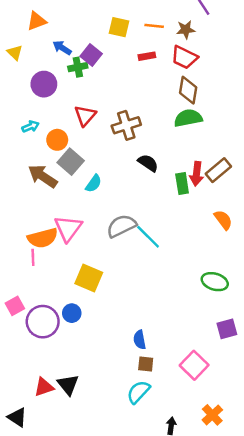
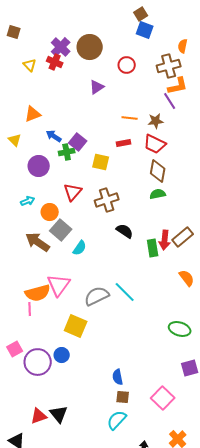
yellow square: (119, 27) -> (101, 162), moved
green semicircle: (188, 118) -> (158, 194), size x0.7
gray semicircle: (121, 226) -> (97, 296), moved

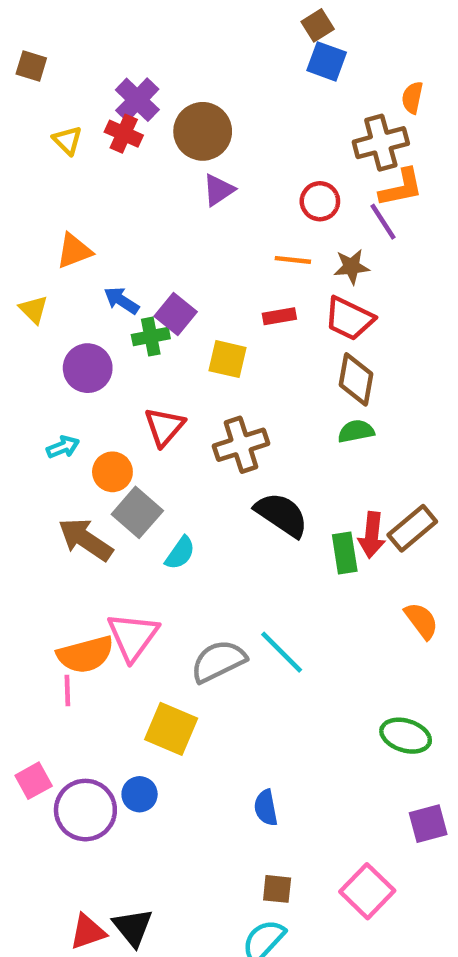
brown circle: (90, 47) -> (203, 131), moved
red circle: (127, 65) -> (320, 201), moved
black semicircle: (125, 231) -> (282, 515), size x1.4
blue semicircle: (118, 377) -> (266, 808), moved

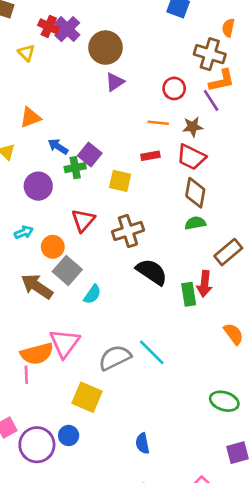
red cross: (124, 134) -> (49, 26), moved
brown cross: (381, 143) -> (210, 54), turned 32
brown rectangle: (412, 528) -> (228, 252), moved

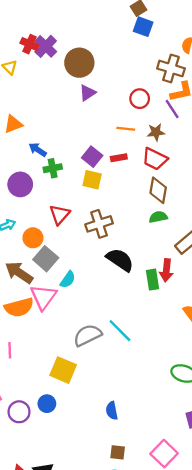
purple square: (90, 154) -> (92, 157), moved
pink triangle: (65, 343) -> (43, 297), moved
orange semicircle: (37, 354) -> (19, 307), moved
purple circle: (37, 445) -> (19, 412), size x0.7

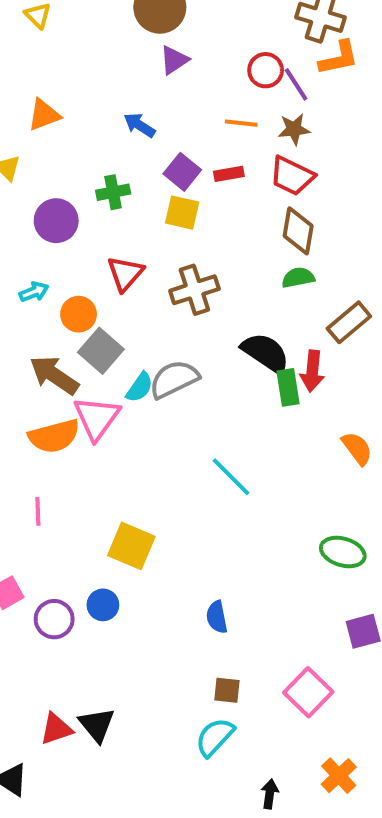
purple line: (172, 109) -> (296, 84), moved
blue arrow: (38, 150) -> (140, 125), moved
black semicircle: (120, 260) -> (266, 353), moved
gray semicircle: (87, 335) -> (174, 379), moved

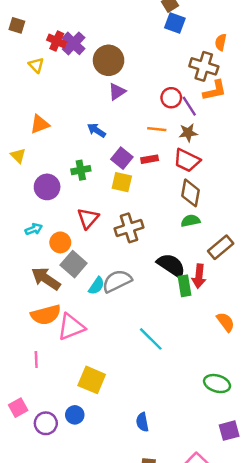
pink triangle: (97, 418) -> (71, 327), moved, turned 32

